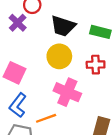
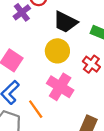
red cross: (96, 65) -> (91, 64), turned 30
orange line: (46, 118) -> (36, 109), turned 66

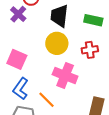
black trapezoid: (65, 22) -> (59, 16), turned 80
red cross: (91, 64) -> (90, 50), turned -35

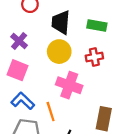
purple cross: (18, 14) -> (19, 41), moved
blue L-shape: (21, 89) -> (23, 101), turned 100
orange line: (46, 100) -> (51, 112), turned 30

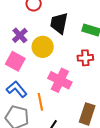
yellow circle: (59, 52) -> (43, 47), moved

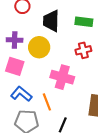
purple cross: (20, 35) -> (15, 40), turned -35

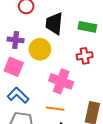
orange line: (47, 102) -> (55, 109), moved, turned -66

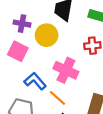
blue L-shape: (18, 95) -> (35, 81), moved
orange line: (55, 109) -> (58, 98), turned 30

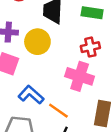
pink cross: (66, 70) -> (80, 76), moved

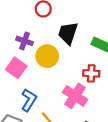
blue L-shape: (31, 95) -> (29, 100), turned 65

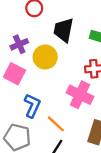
purple cross: (25, 41) -> (19, 44), turned -35

